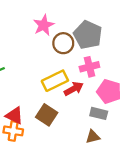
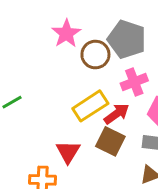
red triangle: (15, 115) -> (68, 152), moved, turned 42
brown square: (47, 115) -> (110, 141), moved

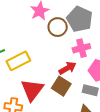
yellow rectangle: (90, 106) -> (18, 61), moved
red triangle: (68, 152) -> (32, 90), size x1.4

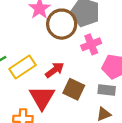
brown circle: (58, 27) -> (62, 24), size x1.4
red arrow: (67, 68) -> (55, 70), moved

